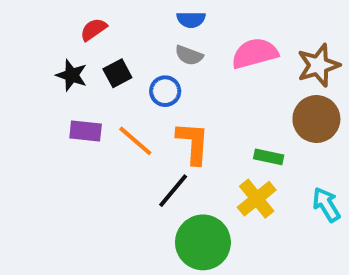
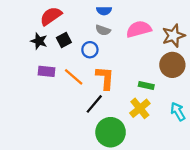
red semicircle: (94, 29) -> (51, 16), size x1.5

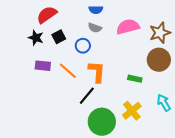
yellow cross: (140, 108) -> (132, 111), moved

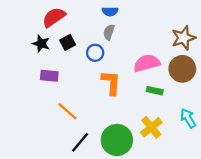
pink semicircle: (128, 27) -> (147, 63), moved
gray semicircle: (95, 28) -> (109, 32), turned 88
orange line: (68, 71) -> (68, 111), moved
black line: (87, 96) -> (80, 142), moved

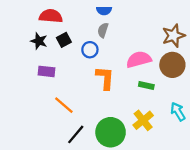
red semicircle: (54, 17) -> (51, 16), turned 40

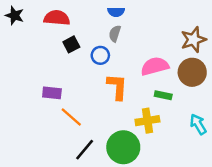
black star: (39, 41) -> (14, 15), moved
purple rectangle: (46, 71) -> (52, 93), moved
yellow cross: (143, 120) -> (147, 121), moved, turned 30

